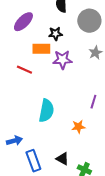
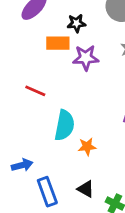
red line: (24, 70) -> (35, 91), moved
orange star: (78, 127) -> (87, 147), moved

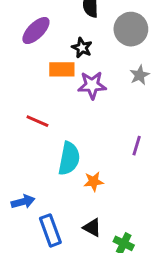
black star: (76, 23) -> (82, 48), turned 30

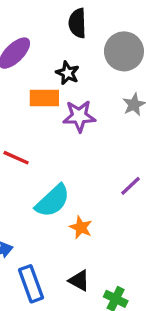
purple line: (137, 146) -> (131, 186), turned 30
cyan semicircle: (69, 159) -> (53, 201), turned 36
orange star: (94, 182) -> (81, 227), turned 30

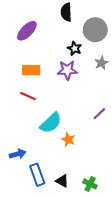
black star: (68, 73) -> (75, 48), moved
orange rectangle: (44, 98) -> (31, 70), moved
black triangle: (79, 281) -> (62, 181), moved

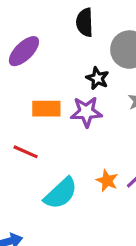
orange rectangle: (31, 70) -> (46, 109), moved
orange star: (68, 139) -> (107, 181), moved

